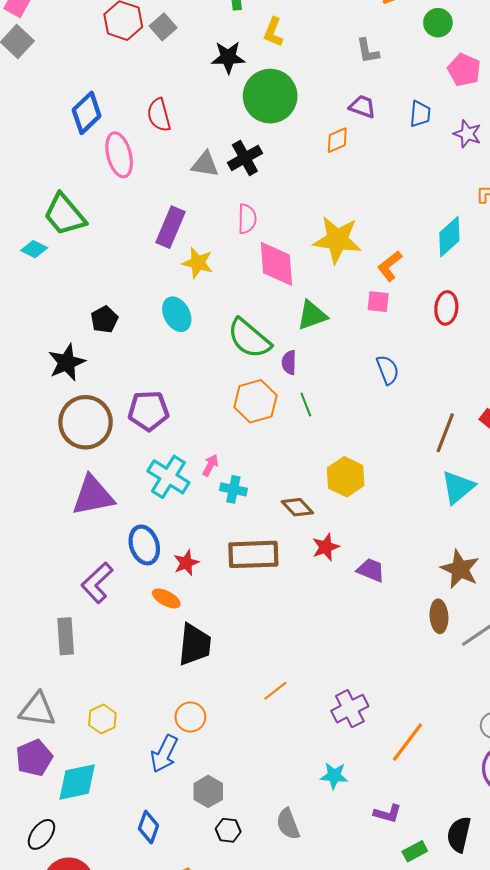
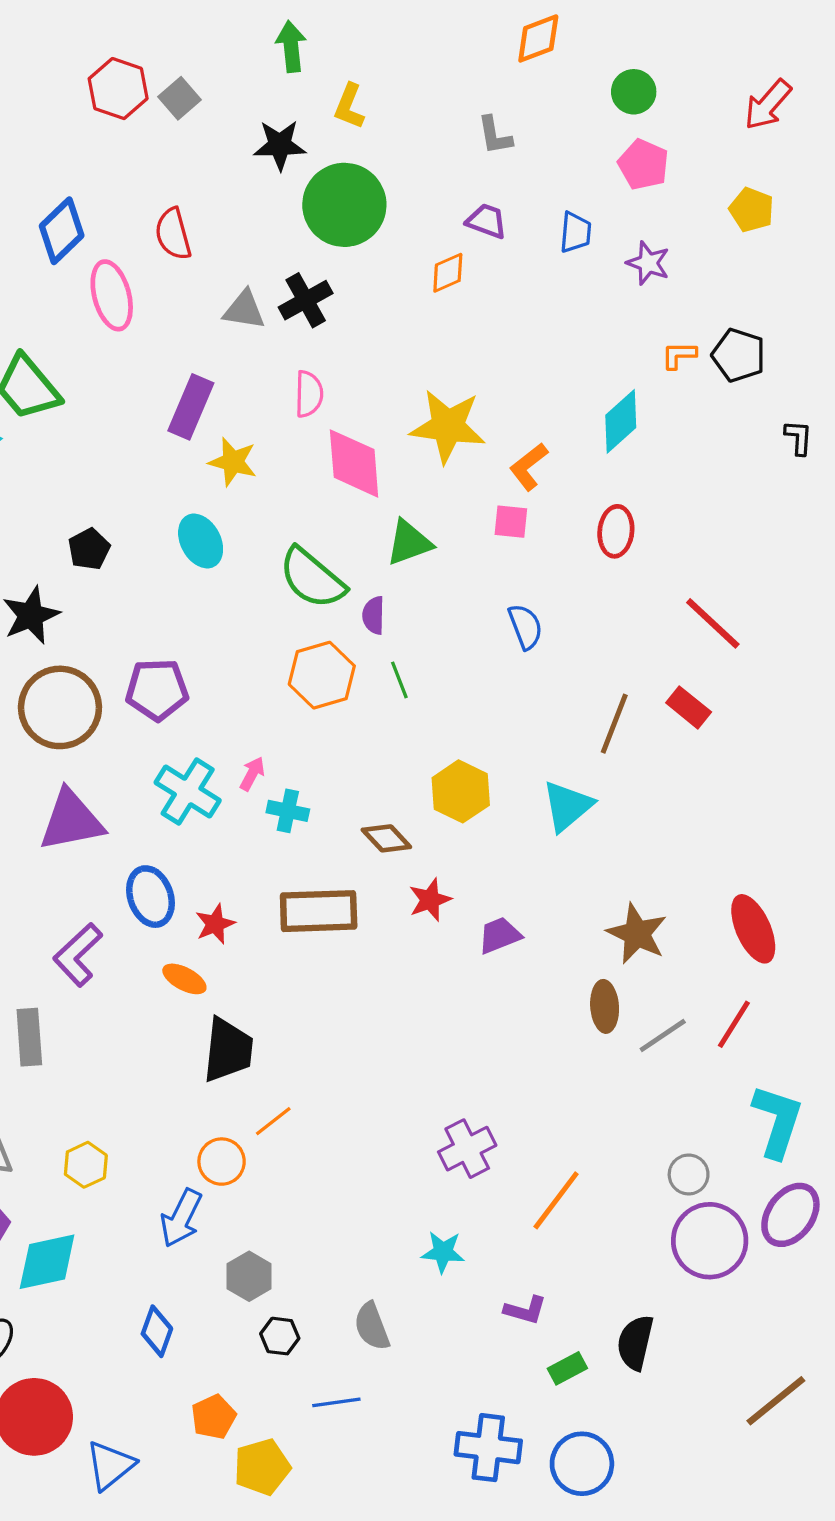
green circle: (438, 23) -> (634, 92), moved
cyan triangle: (458, 487) -> (567, 806), moved
purple trapezoid: (371, 570) -> (500, 935), turned -44
orange line: (275, 691) -> (273, 1121), moved

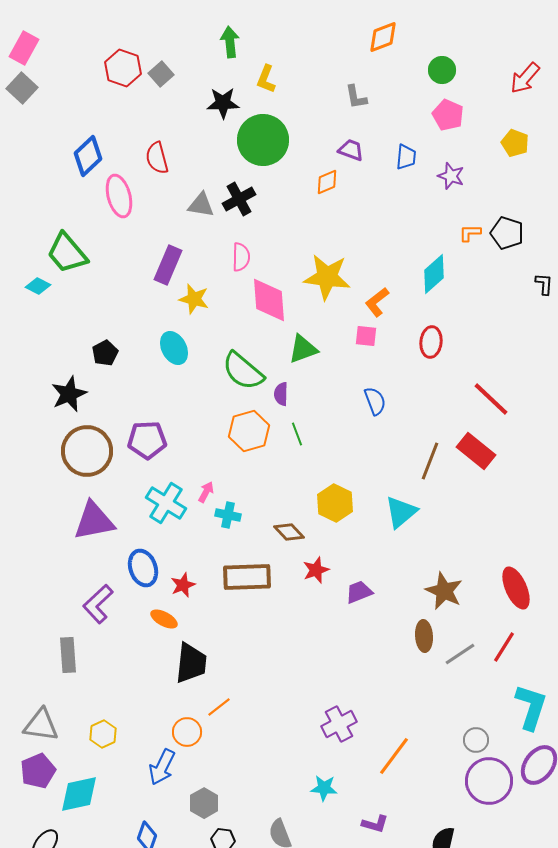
red rectangle: (689, 707) -> (476, 451), size x1.4

